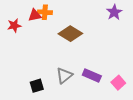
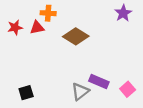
red triangle: (35, 15) -> (37, 28), moved
gray triangle: (64, 75) -> (80, 92), moved
black square: (37, 86) -> (26, 93), moved

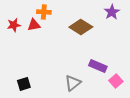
brown diamond: (76, 36) -> (81, 27), moved
purple rectangle: (99, 82) -> (98, 66), moved

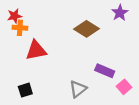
orange cross: (44, 12) -> (20, 28), moved
red star: (14, 25) -> (15, 16), moved
red triangle: (34, 25) -> (36, 50), moved, size x1.5

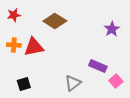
purple star: (120, 13) -> (112, 29), moved
orange cross: (20, 28) -> (14, 45), moved
brown diamond: (86, 29) -> (55, 21), moved

